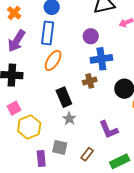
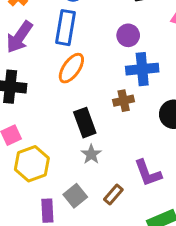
gray square: (60, 147) -> (75, 196), turned 35
brown rectangle: (87, 154) -> (113, 195), moved

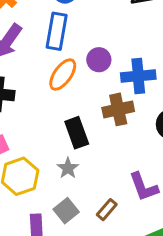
purple circle: (128, 35) -> (99, 60), moved
brown cross: (124, 101) -> (118, 109), size x1.4
gray star: (91, 154) -> (68, 168), moved

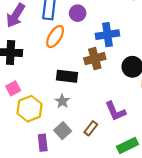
purple circle: (99, 60) -> (78, 13), moved
black rectangle: (77, 133) -> (67, 76), turned -60

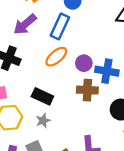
purple circle: (78, 13) -> (84, 63), moved
black rectangle: (67, 76) -> (42, 96), moved

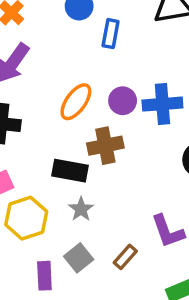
blue rectangle: (60, 26) -> (111, 34), moved, size x0.7
brown cross: (87, 90) -> (105, 146), moved

